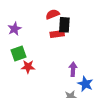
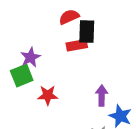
purple star: (15, 29) -> (31, 57), moved
red star: (28, 67) -> (48, 95), moved

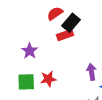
black rectangle: (87, 31) -> (71, 23), turned 48
green square: (22, 76) -> (26, 82), moved, turned 30

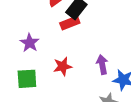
red star: (48, 79) -> (63, 66), moved

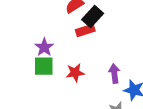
green square: (27, 79) -> (44, 66), moved

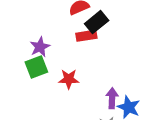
green square: (44, 66) -> (36, 67), turned -30
purple arrow: (114, 73) -> (112, 98), moved

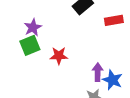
red rectangle: (86, 36) -> (114, 20), moved

